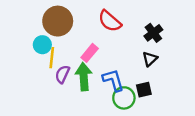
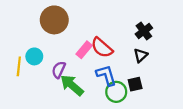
red semicircle: (110, 21) -> (102, 48), moved
cyan circle: (42, 45) -> (34, 56), moved
yellow line: (52, 58) -> (19, 66), moved
green arrow: (84, 77) -> (72, 85), moved, turned -45

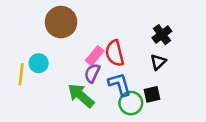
red semicircle: (102, 48) -> (115, 53), turned 35
purple semicircle: (59, 70) -> (92, 73), moved

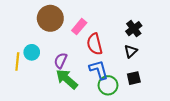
pink rectangle: (95, 56) -> (79, 27), moved
purple semicircle: (92, 73) -> (61, 61), moved
black square: (152, 94) -> (134, 78), moved

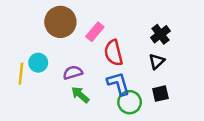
purple semicircle: (61, 61) -> (73, 73), turned 49
green arrow: (67, 79) -> (80, 95), size x0.7

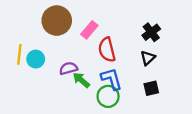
yellow line: (21, 74) -> (19, 54), moved
green arrow: (80, 95) -> (81, 80), moved
green circle: (130, 102) -> (108, 96), moved

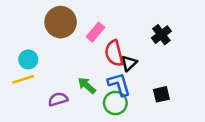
yellow line: (19, 54) -> (23, 79), moved, turned 66
black triangle: (148, 58) -> (129, 63), moved
cyan circle: (36, 59) -> (28, 59), moved
purple semicircle: (68, 68) -> (58, 99), moved

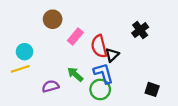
brown circle: (61, 22) -> (53, 19), size x0.7
pink rectangle: (95, 32) -> (75, 37), moved
black square: (161, 94) -> (152, 89), moved, turned 32

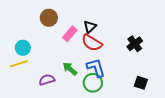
black cross: (140, 30) -> (135, 44), moved
red semicircle: (99, 46) -> (92, 43), turned -45
black triangle: (112, 55) -> (90, 27), moved

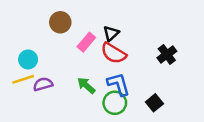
purple semicircle: (47, 80) -> (43, 84), moved
black square: (141, 83) -> (154, 103), moved, turned 32

